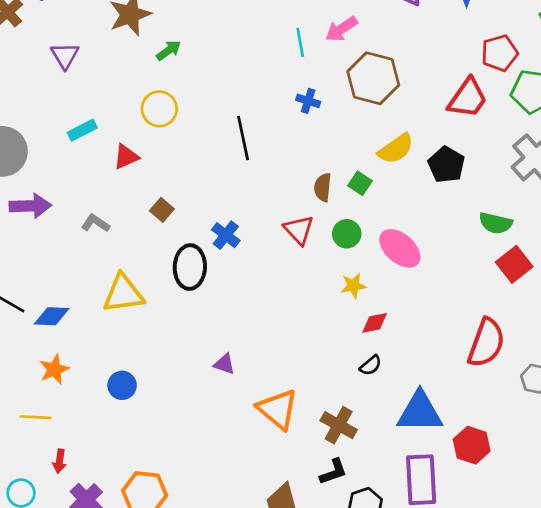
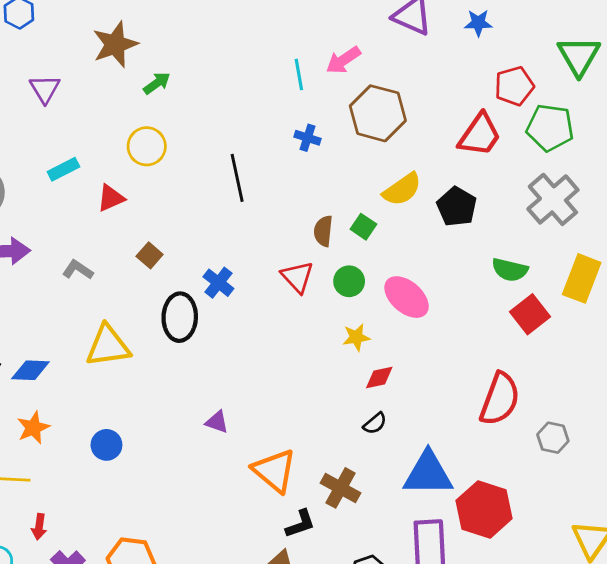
red hexagon: (472, 445) -> (484, 509), size x1.4
black L-shape: (333, 472) -> (300, 524), moved

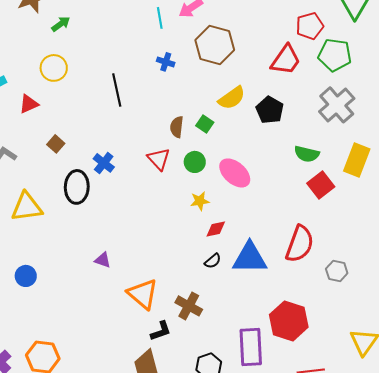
blue triangle: (428, 474) -> (250, 258), moved

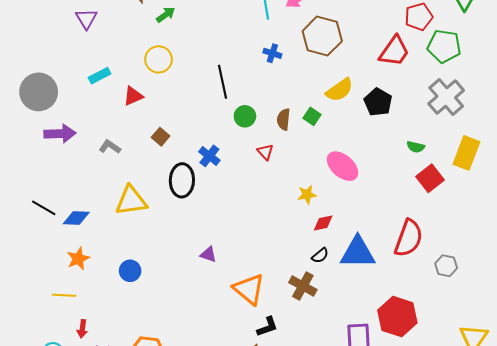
green semicircle: (307, 154) -> (416, 147), size x0.7
red triangle: (159, 159) -> (265, 152), size x0.7
green circle: (195, 162) -> (245, 116), moved
brown cross: (189, 306) -> (303, 286), moved

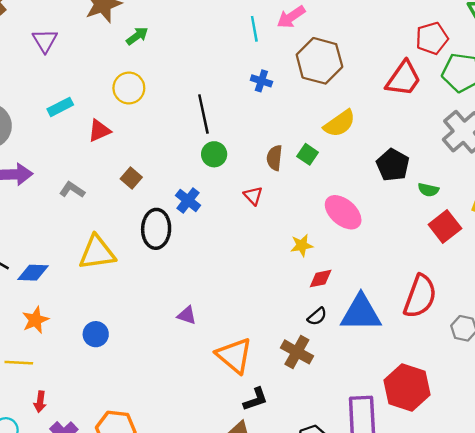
black pentagon: (378, 102) -> (393, 165), moved
green circle: (245, 116) -> (214, 154), moved

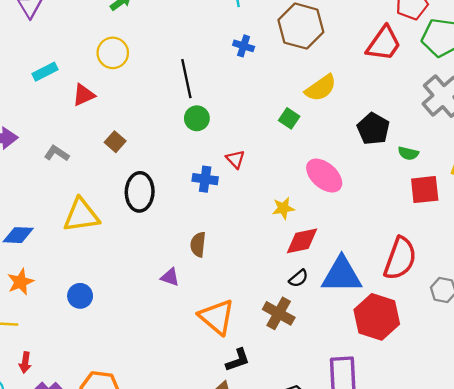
brown semicircle: (274, 158) -> (198, 244), moved
blue cross: (188, 200) -> (205, 179), moved, turned -30
red square: (445, 226) -> (425, 190), turned 32
red diamond: (321, 279) -> (302, 241), size x1.4
red hexagon: (407, 387) -> (377, 317), moved

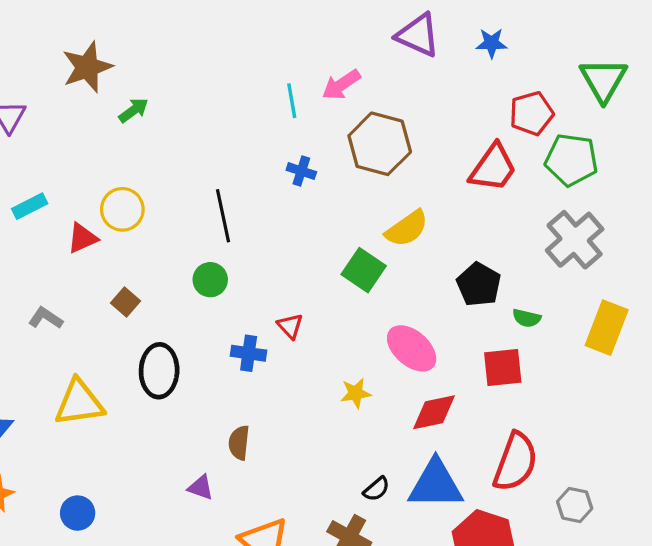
yellow circle: (113, 53) -> (122, 209), moved
green circle: (197, 118) -> (210, 280), moved
green square: (289, 118) -> (364, 270), size x1.5
red square: (425, 190) -> (503, 368), moved
red diamond: (302, 241) -> (434, 412), moved

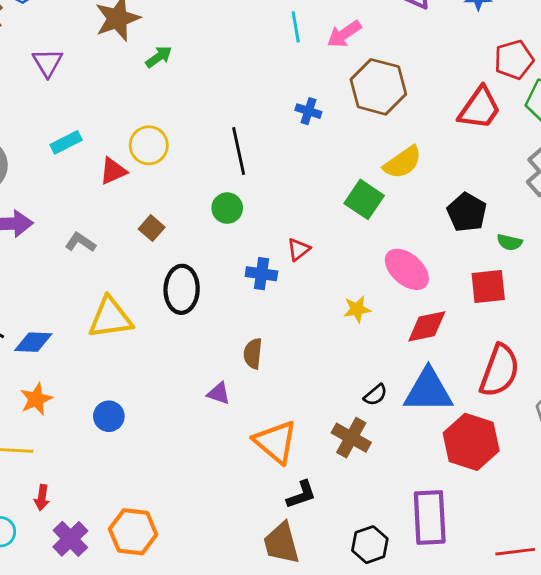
cyan line: (292, 101) -> (296, 27), moved
red triangle: (290, 326) -> (299, 249), turned 35

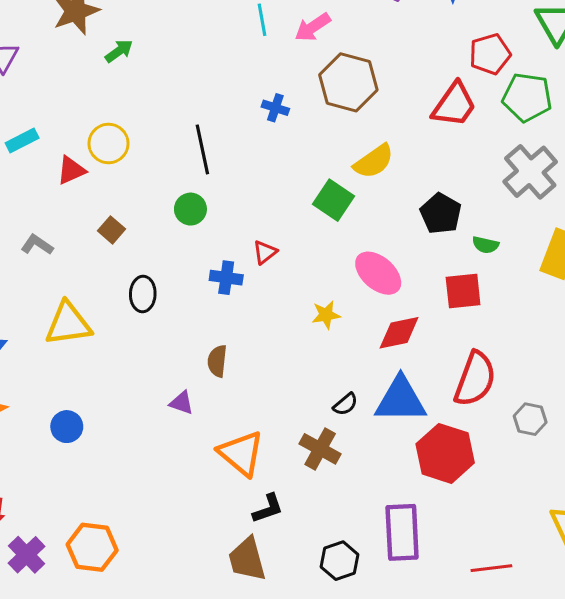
black ellipse: (182, 289) -> (143, 294), size x0.7

